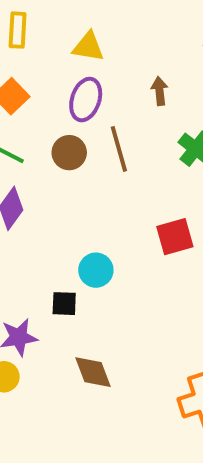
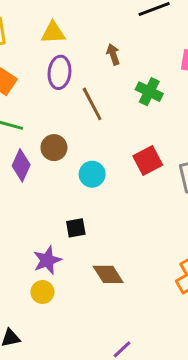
brown circle: (69, 153) -> (54, 148), moved
cyan circle: (96, 270) -> (92, 174), moved

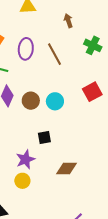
purple ellipse: (59, 72) -> (26, 49), moved
brown circle: (54, 148) -> (31, 101), moved
brown diamond: (108, 274) -> (66, 168), turned -55

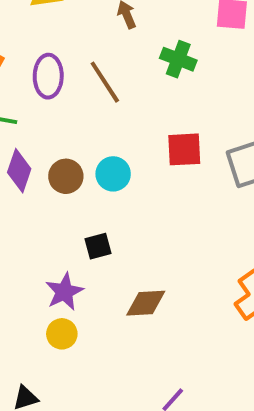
red square: (92, 92) -> (184, 149), turned 30

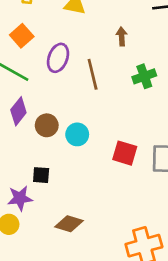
green cross: (178, 59) -> (144, 76), turned 30
red square: (184, 149) -> (125, 153), moved
black square: (98, 246) -> (41, 175), moved

